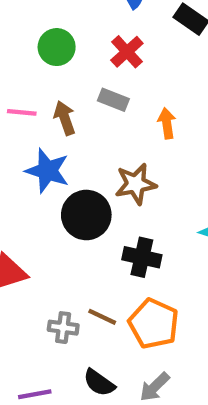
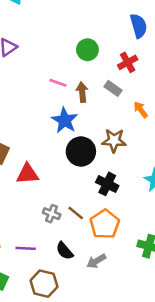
orange arrow: (167, 123) -> (141, 110), turned -42

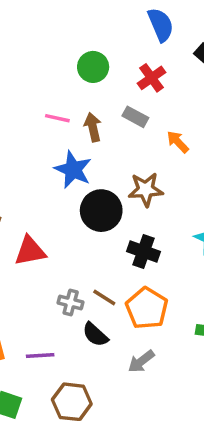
black semicircle: (65, 251) -> (95, 335), moved

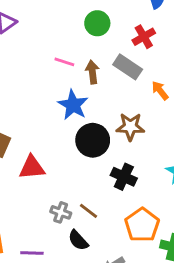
gray rectangle: (135, 117) -> (128, 67), size x1.4
orange pentagon: (147, 308) -> (142, 225), moved

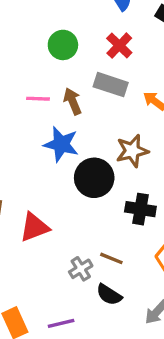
gray cross: (61, 212) -> (81, 269), turned -36

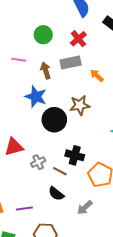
gray rectangle: (111, 85) -> (71, 63), turned -36
pink line: (38, 99) -> (18, 60), moved
black cross: (140, 209) -> (75, 155), moved
gray cross: (81, 269) -> (38, 162), moved

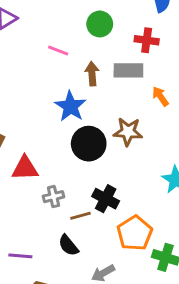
red cross: (78, 39) -> (147, 40), turned 35
brown line: (60, 171) -> (81, 216), turned -56

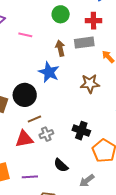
pink line: (58, 51) -> (25, 35), moved
black circle: (89, 144) -> (25, 95), moved
red triangle: (25, 168) -> (24, 139), moved
brown line: (81, 216) -> (34, 119), moved

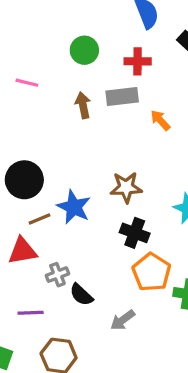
blue star: (49, 72) -> (74, 207), moved
brown star: (90, 84) -> (126, 187), moved
black cross: (81, 131) -> (135, 233), moved
gray cross: (46, 134) -> (57, 275), moved

